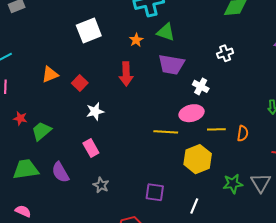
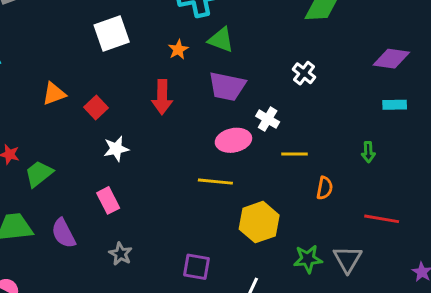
white cross: (225, 53) -> (304, 73), turned -35
pink ellipse: (192, 113) -> (233, 140), moved
yellow line: (216, 129) -> (295, 154), moved

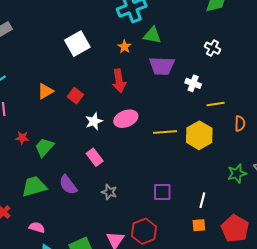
pink ellipse: (233, 140) -> (126, 119), moved
yellow hexagon: (259, 222) -> (199, 135), moved

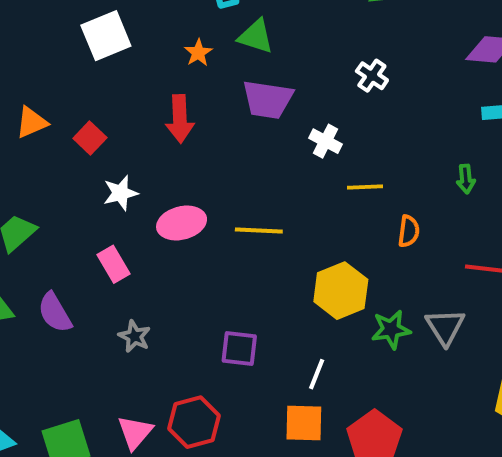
pink ellipse: (126, 119) -> (182, 223), moved
yellow hexagon: (199, 135) -> (341, 291), moved
orange square: (199, 225) -> (304, 423), size x1.5

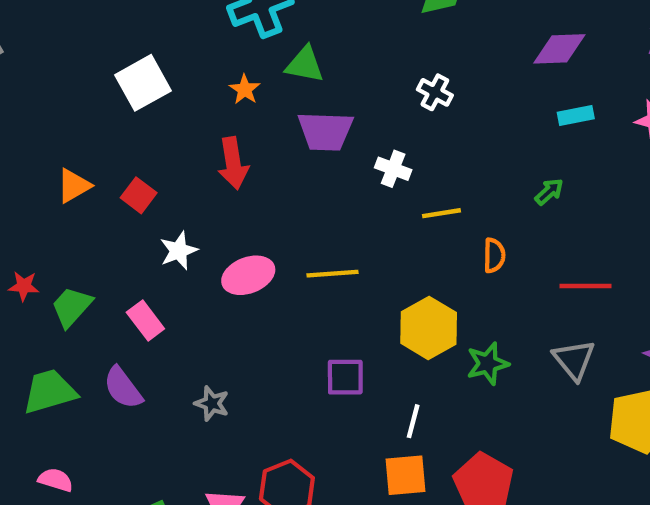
green arrow: (466, 179) -> (549, 192), turned -120
pink rectangle: (114, 264) -> (145, 320), moved
gray triangle: (445, 327) -> (574, 360), moved
purple square: (239, 349) -> (345, 377), moved

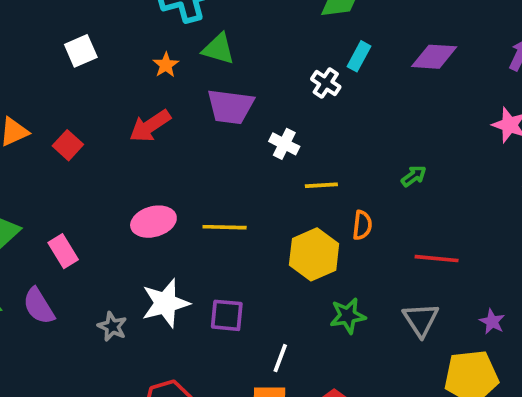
white square: (143, 83) -> (81, 51), size x0.7
cyan rectangle: (576, 116) -> (359, 56), moved, turned -56
red arrow: (233, 163) -> (150, 126), turned 60
white star: (179, 251) -> (165, 303), moved, size x1.5
yellow hexagon: (429, 328) -> (314, 254), moved

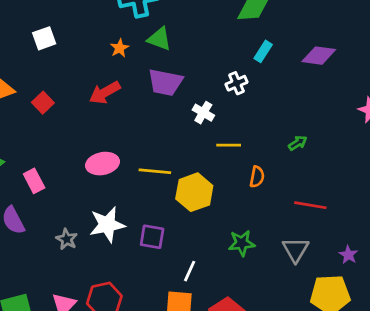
white square: (81, 51) -> (44, 38), moved
white cross: (326, 83) -> (236, 83), moved, turned 30
yellow hexagon: (314, 254) -> (194, 192), moved

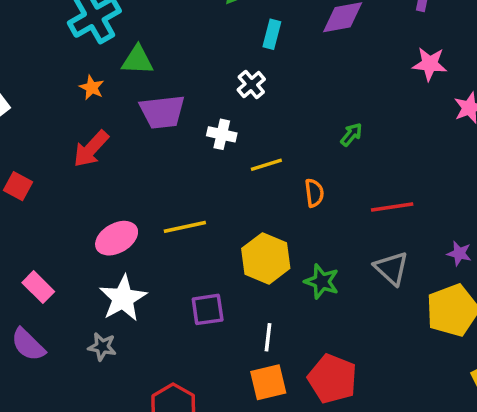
yellow hexagon: (194, 192) -> (266, 258), moved
white star: (107, 225) -> (123, 298), moved
green star: (242, 243) -> (322, 282), turned -30

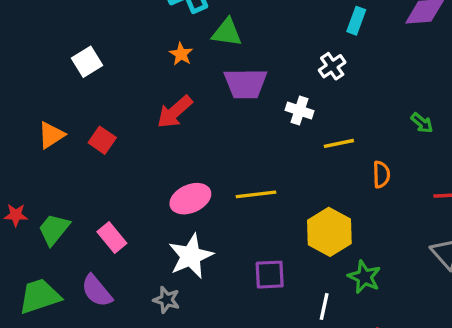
green arrow: (351, 135) -> (422, 123), turned 85
green star: (322, 282) -> (364, 277), moved

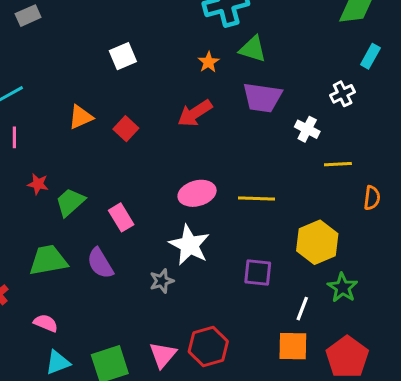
white star: (191, 256) -> (189, 245), turned -30
gray star: (167, 300) -> (162, 281), turned 30

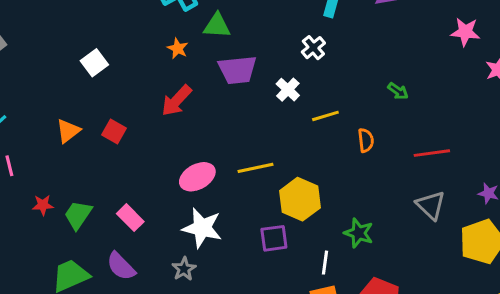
white cross: (307, 129) -> (288, 90), turned 30
yellow hexagon: (317, 242) -> (300, 199), moved

